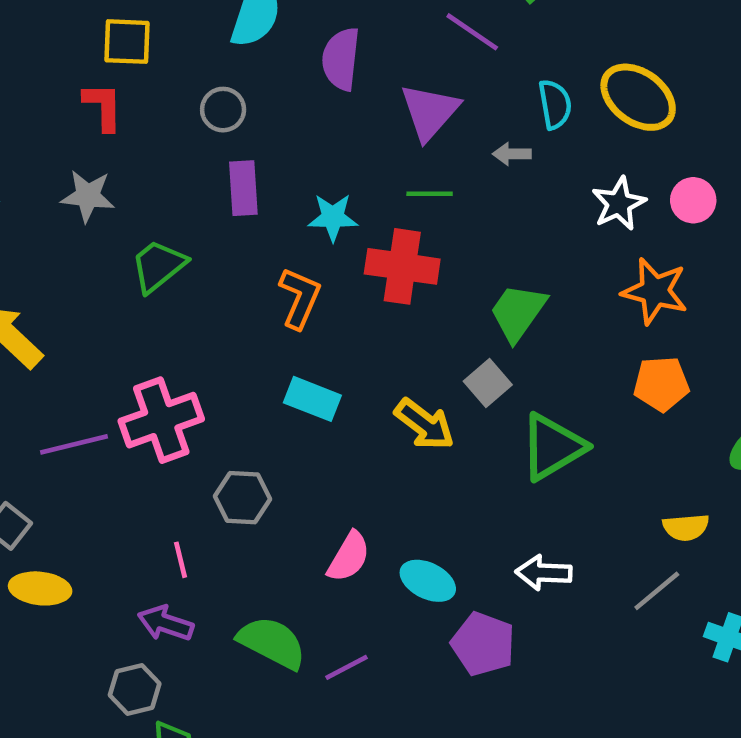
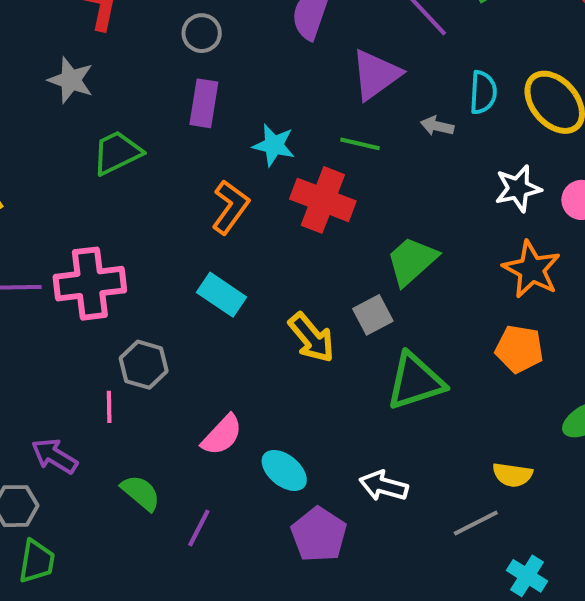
pink line: (180, 560) -> (109, 407), moved
green semicircle: (272, 643) -> (141, 493), size x0.7
purple line: (346, 667) -> (199, 528), turned -48

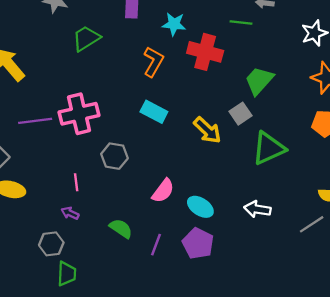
green line: (360, 144) -> (241, 23), moved
pink line: (109, 407) -> (76, 182), moved
purple arrow: (54, 456) -> (70, 213), size x0.7
purple pentagon: (319, 534) -> (198, 243), moved

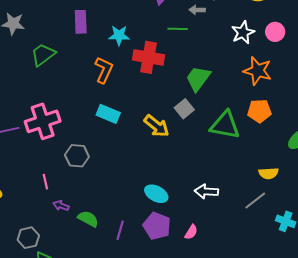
green triangle: (269, 148) -> (225, 125), moved, turned 40
pink semicircle: (163, 191) -> (191, 232), moved, size x0.7
purple arrow: (70, 213) -> (61, 206), moved

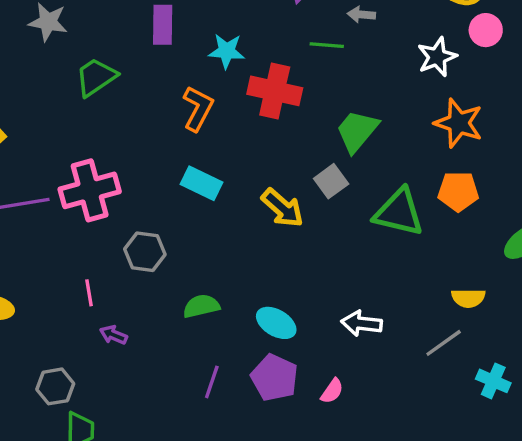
pink circle: (275, 32) -> (486, 30), moved
green semicircle: (88, 219) -> (201, 306), moved, turned -45

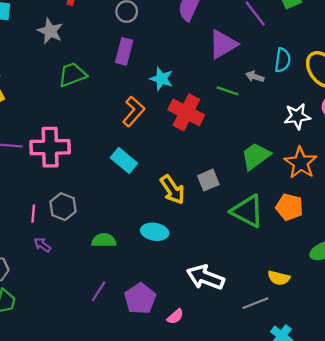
green trapezoid: (357, 131) -> (256, 156), moved
gray hexagon: (145, 252) -> (63, 207), moved
cyan ellipse: (276, 323) -> (155, 232), moved, turned -35
white arrow: (362, 323) -> (205, 277), size x1.4

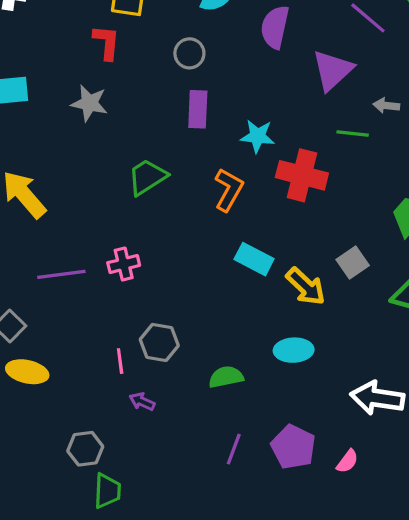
green trapezoid: (72, 75) -> (147, 177), moved
pink cross: (50, 147) -> (124, 264), size x0.6
cyan rectangle: (124, 161) -> (254, 259), moved

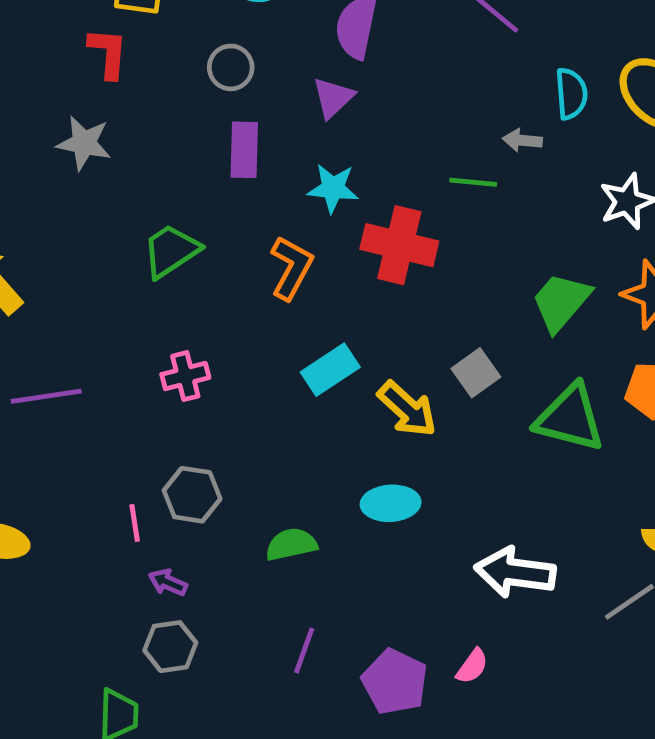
purple triangle: (332, 70) -> (333, 98), moved, size x0.7
cyan rectangle: (254, 259) -> (330, 370), turned -60
pink cross: (124, 264) -> (185, 376), moved
purple pentagon: (293, 447) -> (395, 682), moved
gray hexagon: (85, 449) -> (170, 647), moved

